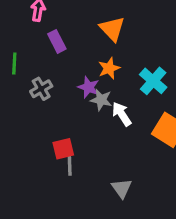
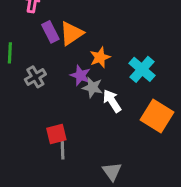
orange triangle: (112, 29) -> (71, 33), moved, turned 40

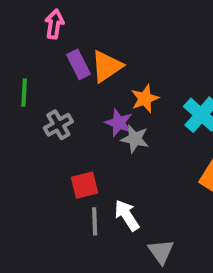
white arrow: (112, 101) -> (127, 215), moved
red square: (56, 134) -> (85, 185), moved

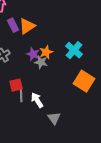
orange star: (145, 99) -> (46, 52), moved
gray line: (95, 221) -> (21, 95), moved

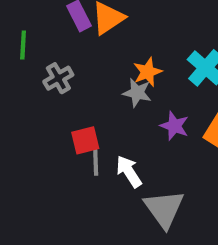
purple star: (33, 54) -> (174, 126), moved
gray triangle: (54, 118) -> (164, 209), size x1.5

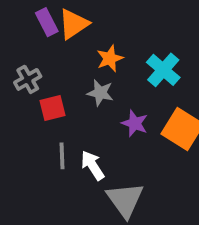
orange star: (147, 72) -> (110, 58), moved
red square: (85, 140) -> (52, 108), moved

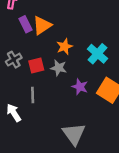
red square: (52, 108) -> (36, 66), moved
gray line: (62, 156) -> (33, 95), moved
white arrow: (93, 165) -> (14, 113), moved

